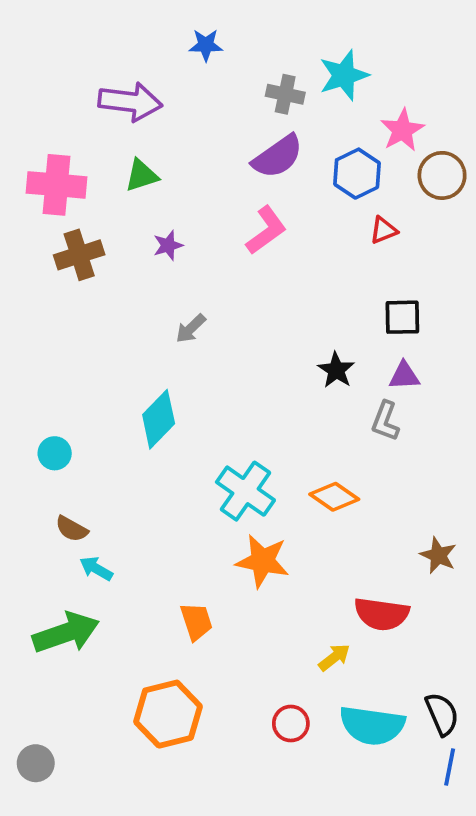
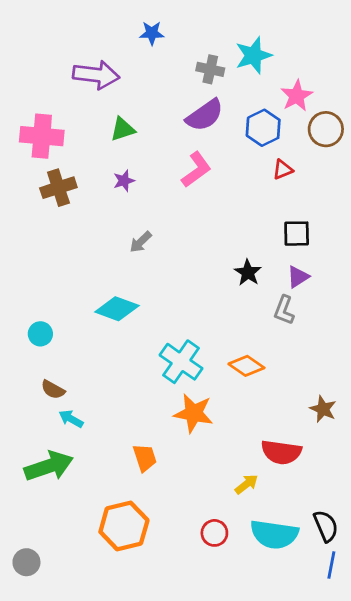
green triangle: (142, 175) -> (123, 129), moved
purple triangle: (404, 376) -> (298, 277), turned -30
cyan diamond: (159, 419) -> (117, 309), turned 66

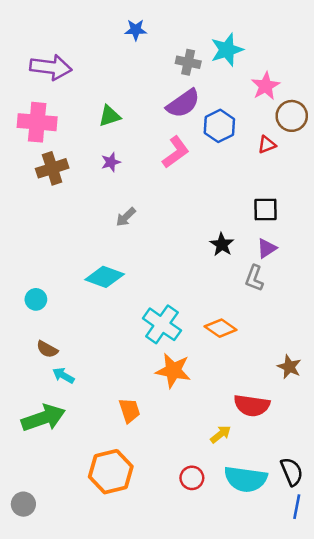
purple arrow: (96, 75) -> (51, 67), moved
blue hexagon: (263, 128) -> (219, 126), moved
red triangle: (283, 170) -> (267, 145), moved

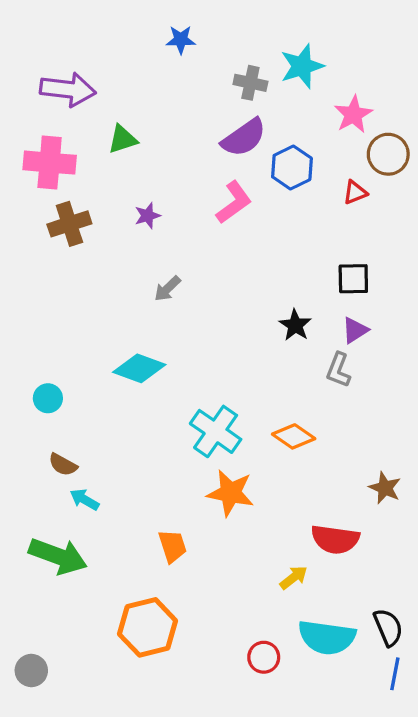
green triangle: (110, 116) -> (123, 139), moved
green arrow: (43, 418) -> (58, 556), turned 39
red circle: (192, 478) -> (264, 657), moved

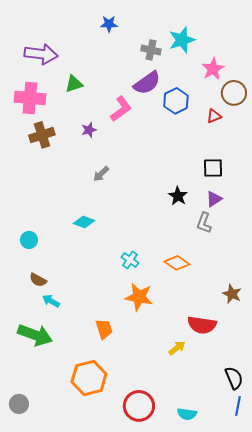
pink L-shape: (234, 202) -> (121, 109), moved
cyan diamond: (139, 368) -> (84, 222), size x0.7
cyan cross: (216, 431) -> (130, 260), size x0.6
cyan semicircle: (327, 637) -> (187, 414), moved, size x0.6
red circle: (264, 657) -> (139, 406), moved, size x1.6

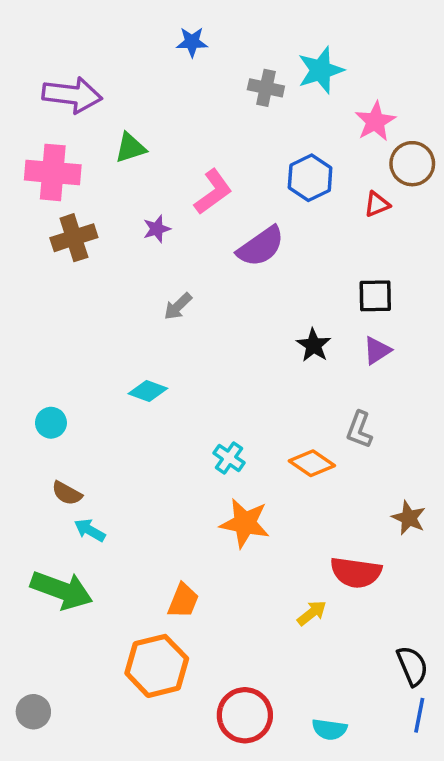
purple semicircle: (147, 83) -> (261, 246), moved
gray L-shape: (204, 223) -> (359, 430), moved
orange trapezoid: (104, 329) -> (183, 601), moved, turned 40

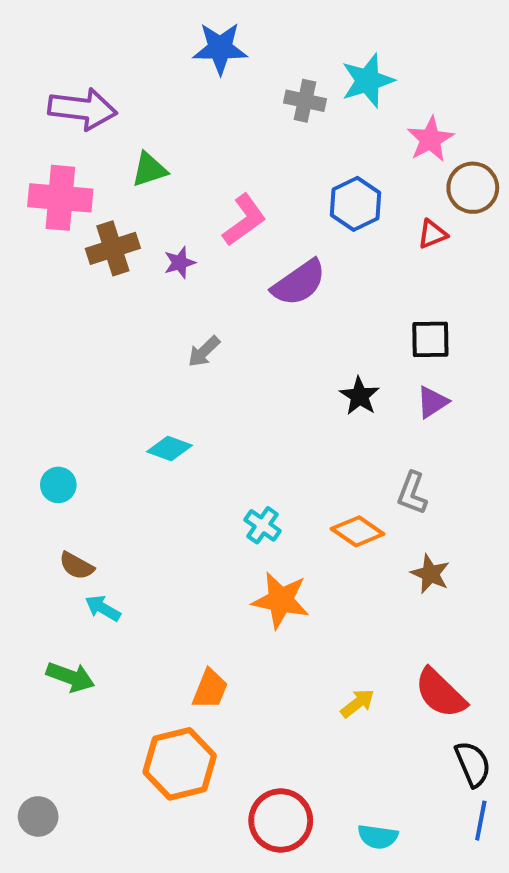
blue star: (192, 42) -> (220, 48), size x1.5
brown cross: (74, 238) -> (113, 248), moved
brown star: (409, 518) -> (430, 574), moved
red semicircle: (356, 573) -> (440, 693), moved, turned 36
green arrow: (62, 590) -> (70, 677), size x0.7

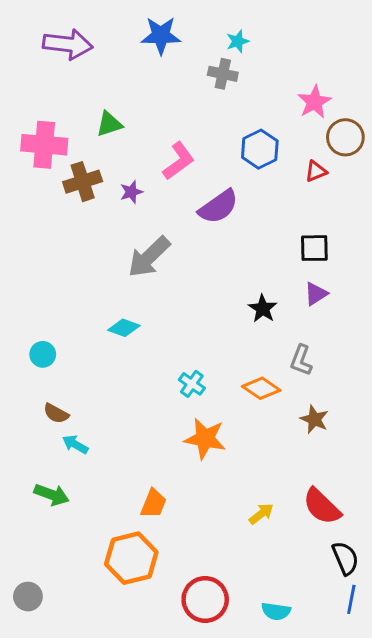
cyan star: (368, 81) -> (238, 41), moved, size x0.6
purple arrow: (83, 109) -> (68, 44), moved
gray arrow: (204, 351) -> (149, 257), size x1.8
black star: (360, 396) -> (263, 309), moved

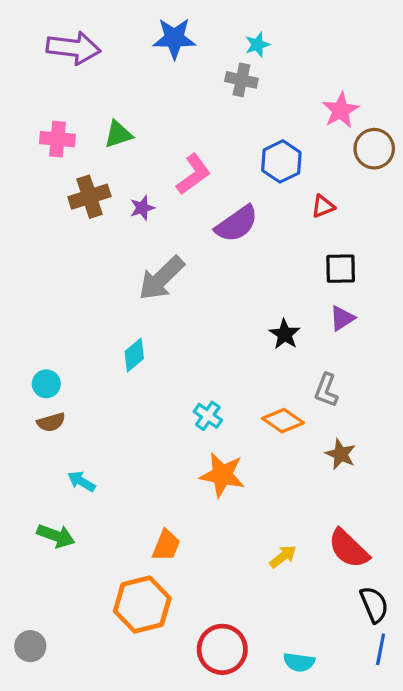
pink cross: (44, 145) -> (57, 139), moved, size x0.7
red triangle: (316, 171) -> (323, 206), moved
cyan diamond: (124, 328) -> (134, 355), turned -60
brown semicircle: (56, 413) -> (51, 422), moved, turned -45

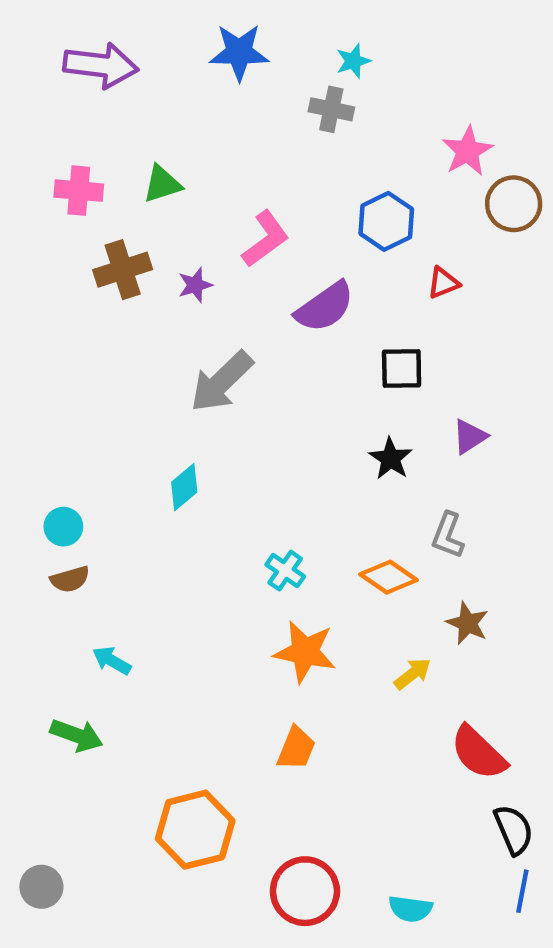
black square: (341, 269) -> (402, 368), moved
orange trapezoid: (166, 545) -> (296, 748), moved
yellow arrow: (283, 557) -> (413, 674), moved

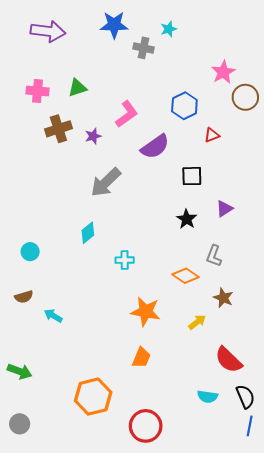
gray cross: (331, 109) -> (144, 48), moved
cyan cross: (285, 571) -> (125, 260), moved, turned -36
brown semicircle: (70, 579) -> (24, 297), moved
green arrow: (77, 735) -> (20, 371), moved
cyan semicircle: (410, 909) -> (208, 397), moved

